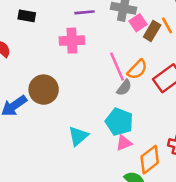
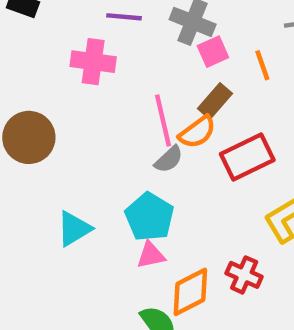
brown rectangle: (152, 31) -> (215, 101), moved

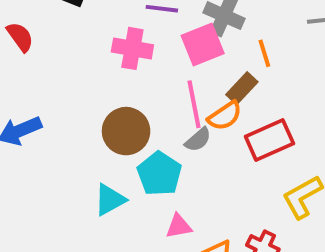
pink square: (213, 52) -> (203, 44), moved, size x1.5
orange line: (262, 65) -> (264, 53), moved
brown circle: (29, 137) -> (126, 131), moved
cyan pentagon: (149, 217) -> (159, 174), moved

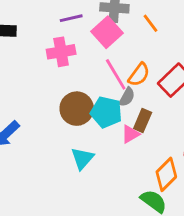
brown rectangle: (242, 88) -> (143, 120), moved
cyan pentagon: (159, 174) -> (106, 112), moved
pink triangle: (179, 226) -> (130, 134), moved

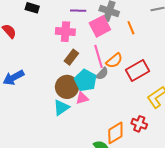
brown circle: (77, 109) -> (67, 87), moved
brown rectangle: (143, 120) -> (71, 57), moved
pink triangle: (130, 134) -> (82, 98), moved

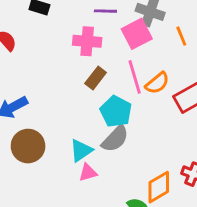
gray semicircle: (102, 74) -> (115, 139), moved, size x1.5
brown circle: (67, 87) -> (28, 146), moved
pink triangle: (82, 98) -> (88, 173), moved

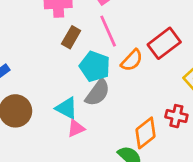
orange semicircle: (157, 83) -> (132, 60), moved
cyan triangle: (81, 150) -> (67, 108), turned -50

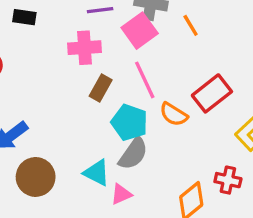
orange semicircle: (132, 60) -> (174, 114), turned 80
pink triangle: (76, 128) -> (121, 194), moved

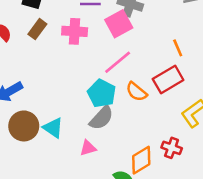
orange line: (191, 25) -> (178, 48), moved
pink line: (145, 80) -> (118, 62), turned 68
brown rectangle: (101, 88) -> (37, 29), moved
cyan triangle: (97, 173) -> (53, 128), moved

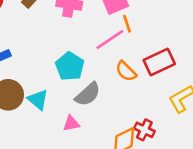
orange line: (178, 48) -> (127, 24), moved
cyan pentagon: (102, 93) -> (70, 66), moved
red cross: (172, 148) -> (144, 130), moved

